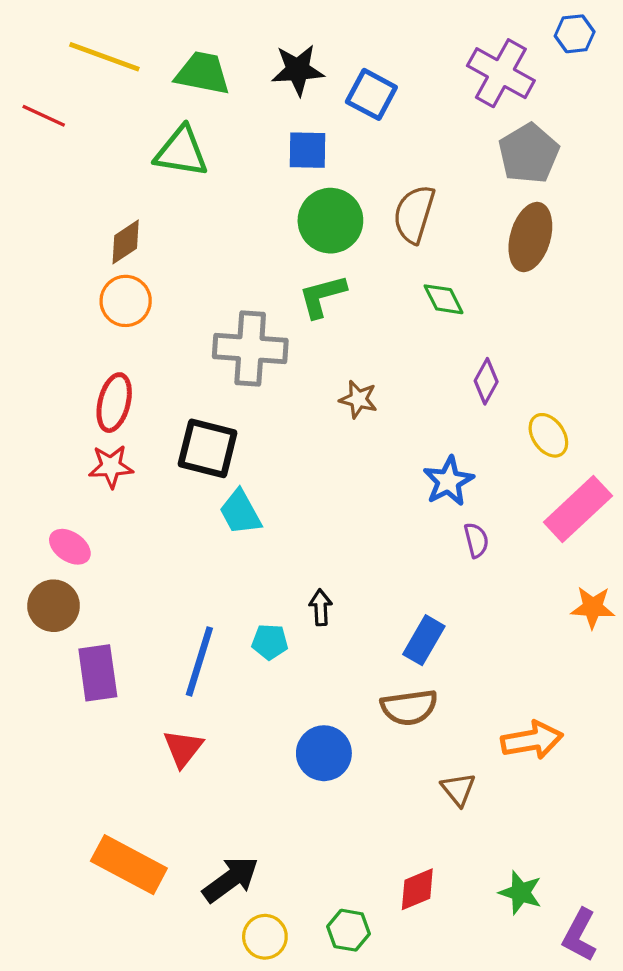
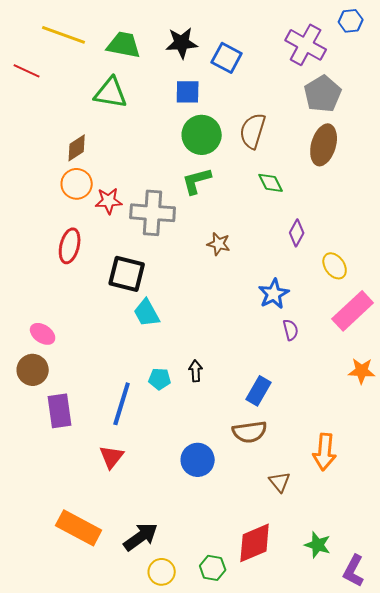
red star: (111, 466) -> (109, 201), moved
cyan pentagon: (270, 642) -> (160, 379), moved
orange arrow: (532, 740) -> (325, 452), turned 105
red diamond: (417, 889) -> (255, 543), size x1.5

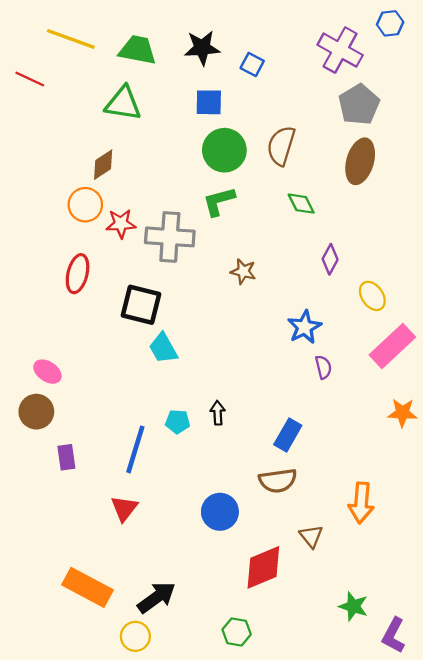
blue square: (227, 58) -> (252, 65), size x0.7
brown diamond: (77, 148) -> (103, 165), moved
purple rectangle: (60, 411) -> (66, 457), size x0.7
red diamond: (255, 543) -> (263, 567), moved
yellow circle: (162, 572) -> (135, 636), moved

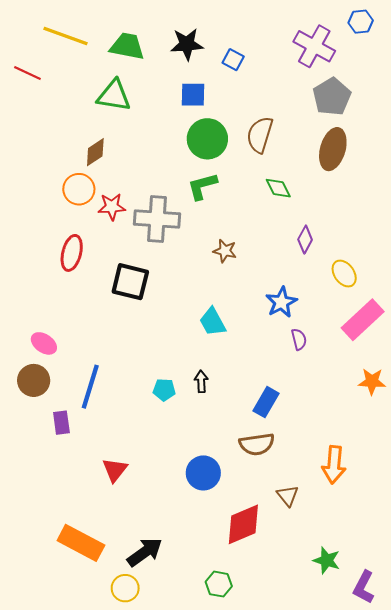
cyan trapezoid: (163, 348) -> (213, 322), moved
blue line: (135, 449) -> (90, 387), moved

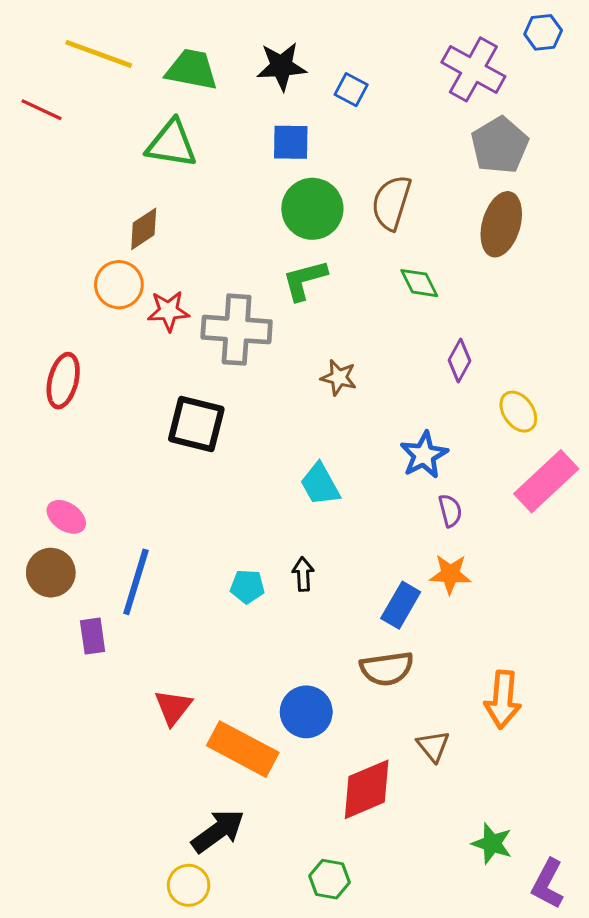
red ellipse: (72, 253) -> (63, 381), moved
orange star: (372, 381) -> (450, 574), moved
orange rectangle: (81, 543) -> (243, 749), moved

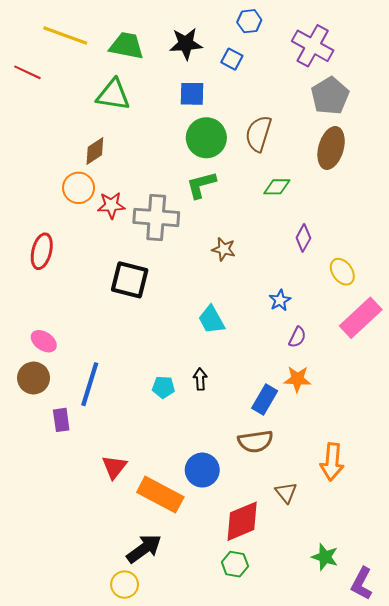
blue hexagon: (543, 32) -> (249, 21), moved
green diamond: (419, 283) -> (277, 187), turned -64
blue star: (424, 455) -> (280, 300), size x0.7
purple semicircle: (450, 511) -> (297, 337), turned 40
green hexagon: (329, 879) -> (235, 564), moved

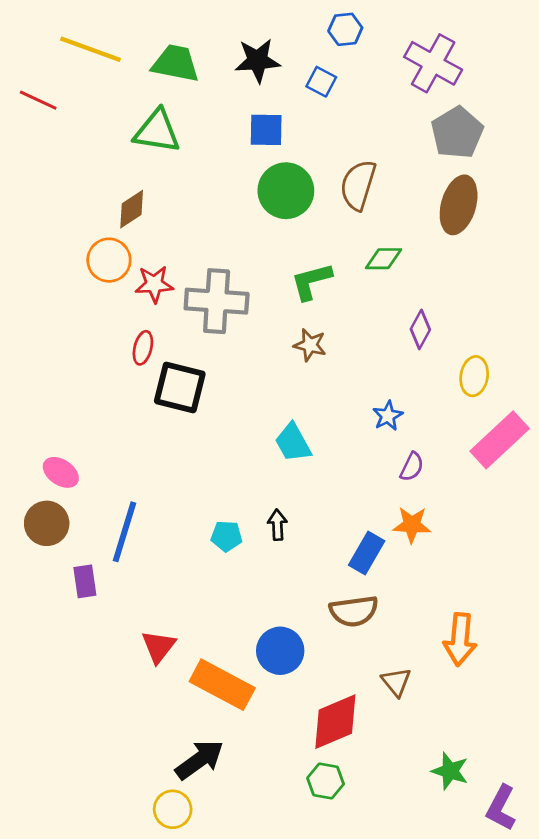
green L-shape: (201, 185) -> (311, 281), moved
red ellipse: (42, 251) -> (143, 348), moved, size x0.7
yellow ellipse: (342, 272) -> (474, 376), turned 44

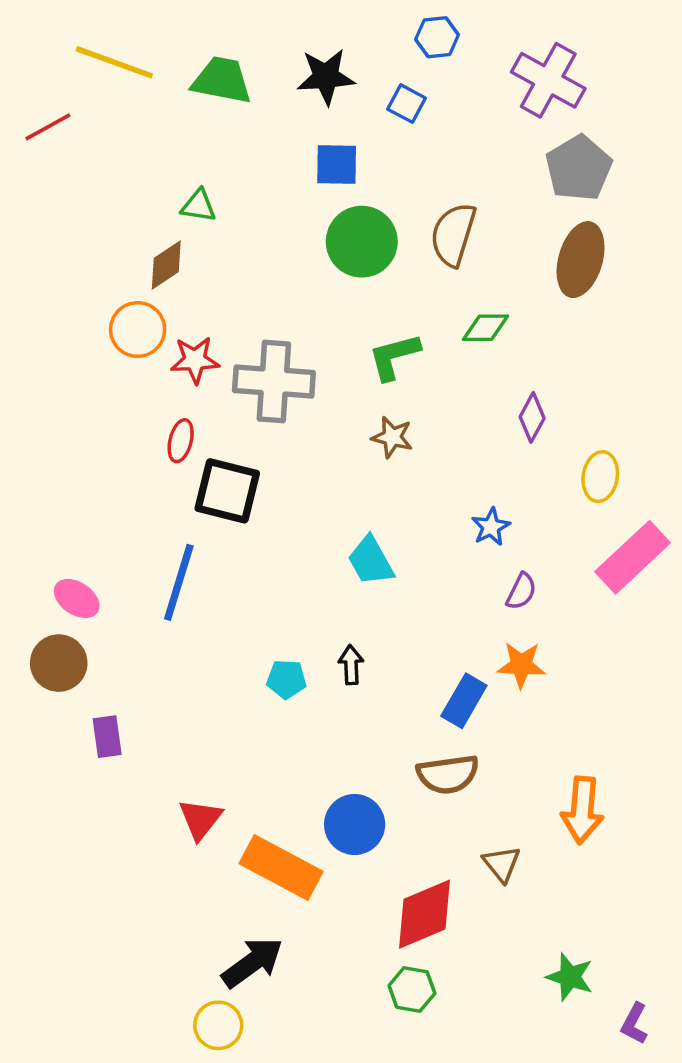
red line: (38, 100) -> (48, 127), turned -54
green triangle: (157, 131) -> (199, 206), moved, size x0.6
blue line: (125, 532) -> (179, 582), moved
purple L-shape: (501, 808) -> (634, 1024), size x0.7

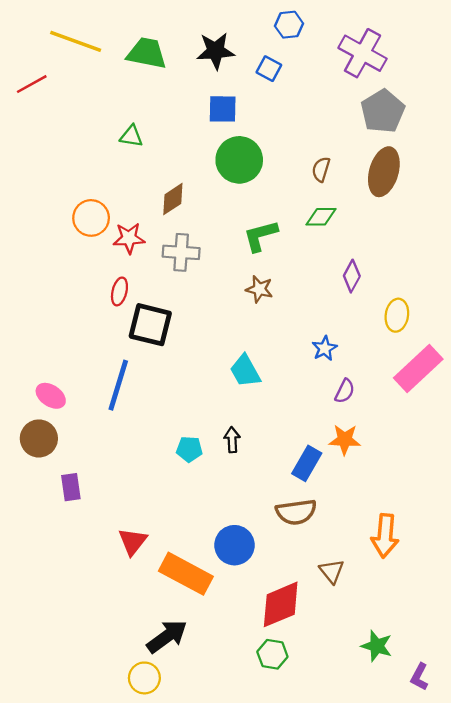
brown semicircle: (453, 234) -> (321, 169), moved, size x0.6
brown diamond: (166, 265) -> (173, 199), moved
gray cross: (274, 382) -> (181, 252), size x0.7

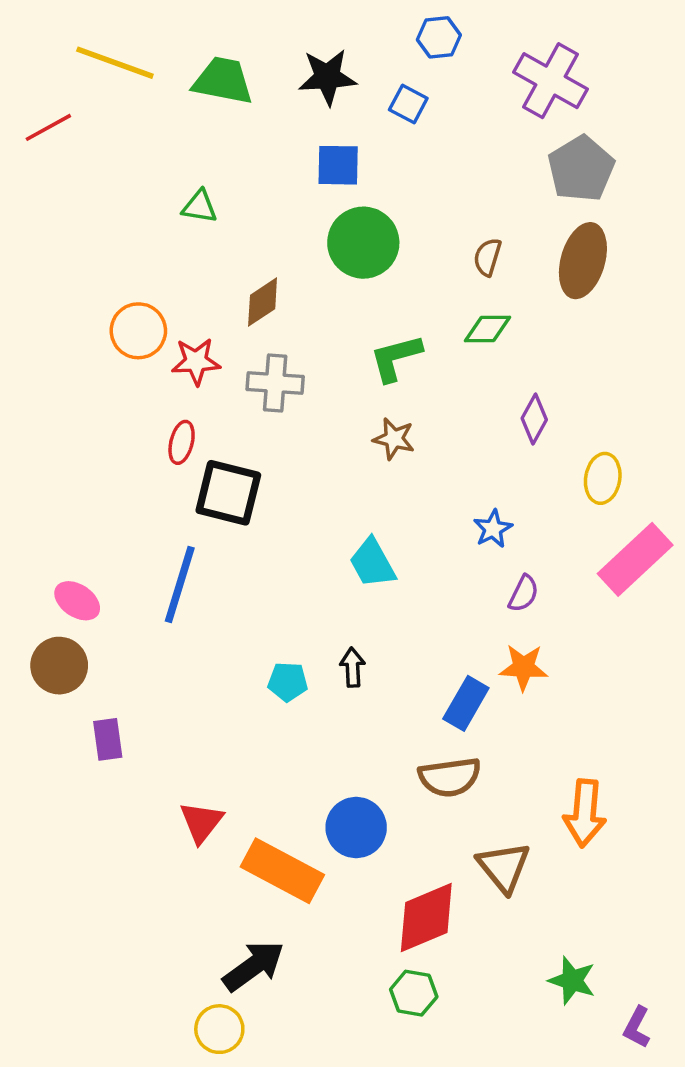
brown triangle: (332, 571) -> (504, 867), size x1.4

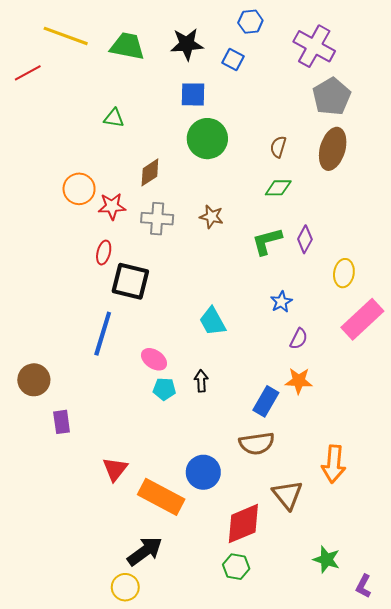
green L-shape: (396, 358) -> (267, 241), moved
brown star: (394, 439) -> (211, 217), moved
pink ellipse: (77, 601) -> (154, 359), moved

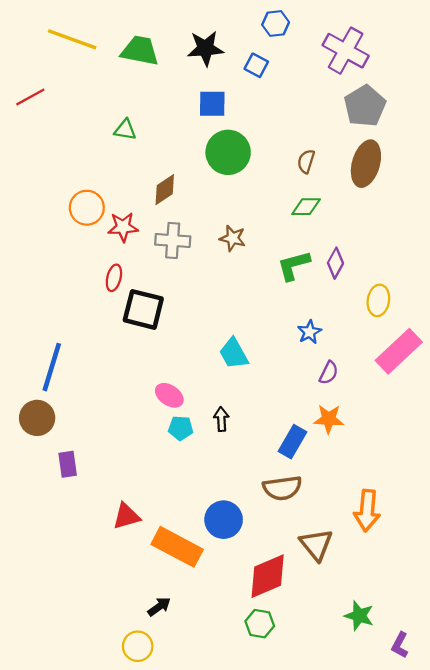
red line: (28, 73) -> (30, 97), moved
blue line: (103, 334) -> (52, 367), moved
red triangle: (115, 469) -> (126, 516), turned 36
black arrow: (145, 551) -> (159, 607), size x0.6

